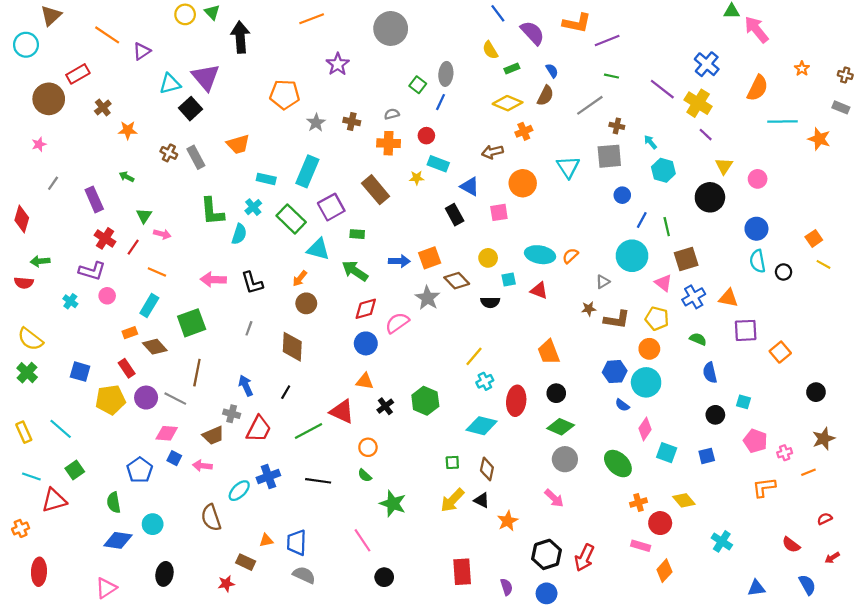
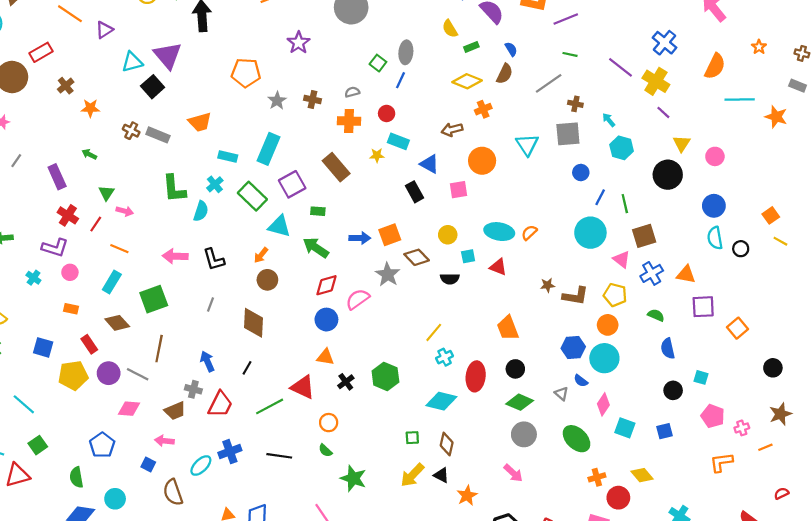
gray rectangle: (196, 157) -> (158, 135), turned -40
gray triangle: (603, 282) -> (561, 394), moved, turned -48
orange rectangle: (130, 333) -> (71, 309), moved, turned 32
blue square: (174, 458) -> (148, 464), moved

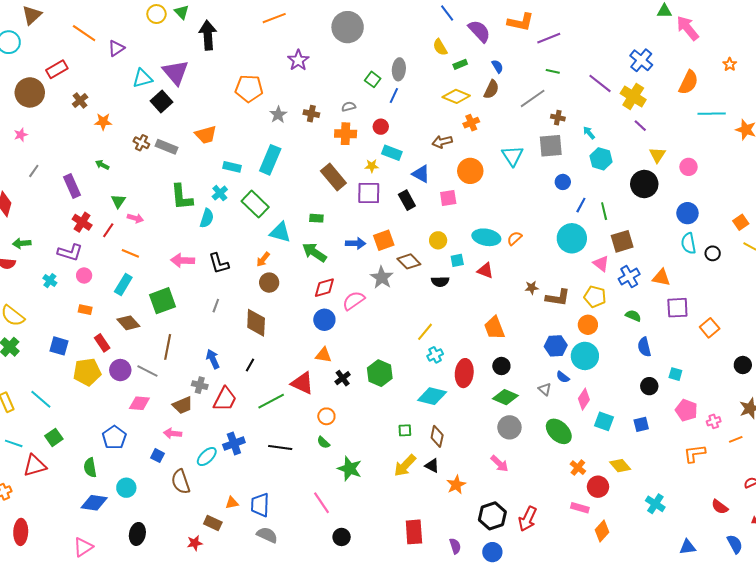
purple square: (292, 184) -> (369, 193), moved, turned 30
orange cross: (597, 477) -> (578, 468), turned -35

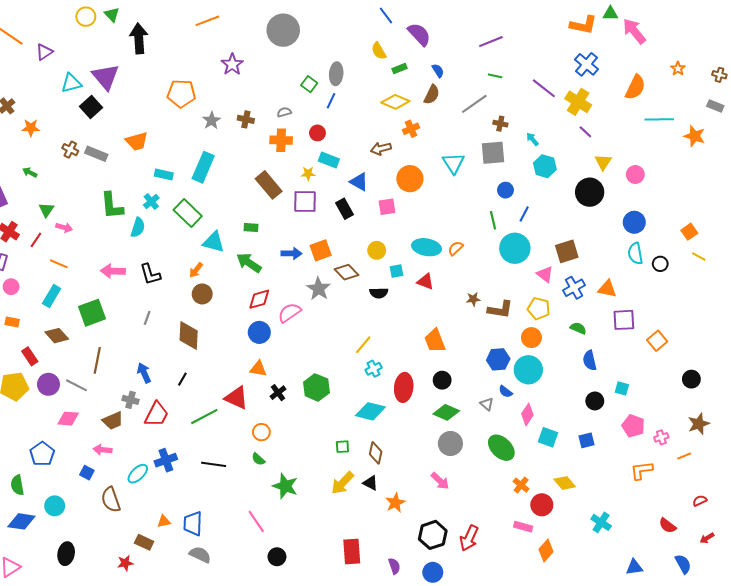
orange L-shape: (521, 22) -> (583, 25), moved
green line: (604, 211) -> (493, 220), moved

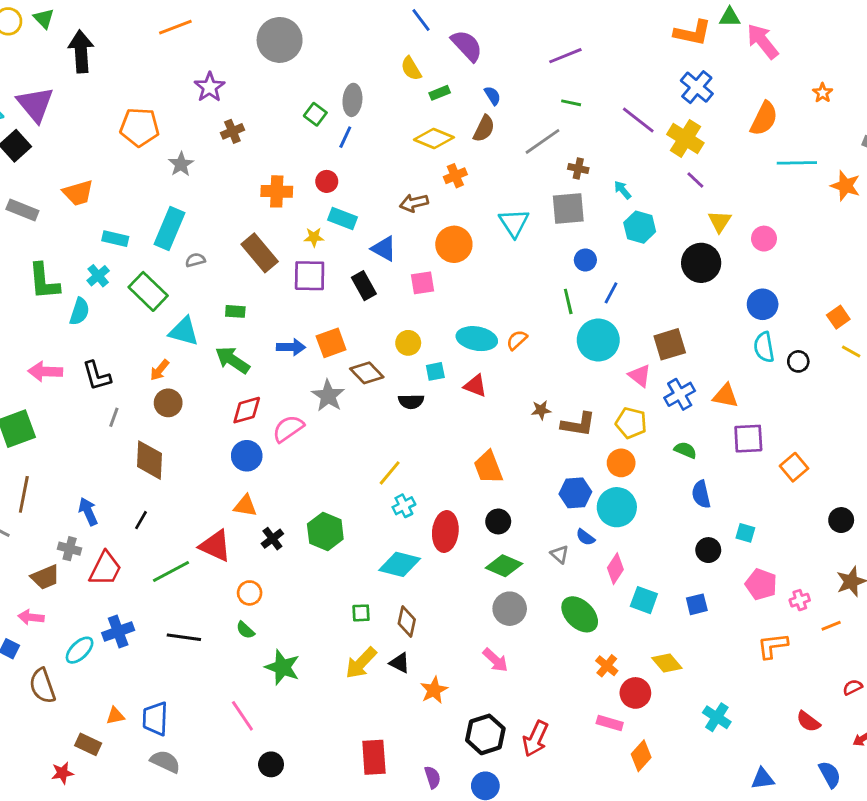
gray semicircle: (284, 112) -> (195, 260), moved
brown cross: (246, 119) -> (232, 131), moved, turned -35
gray line: (147, 318) -> (114, 417), moved

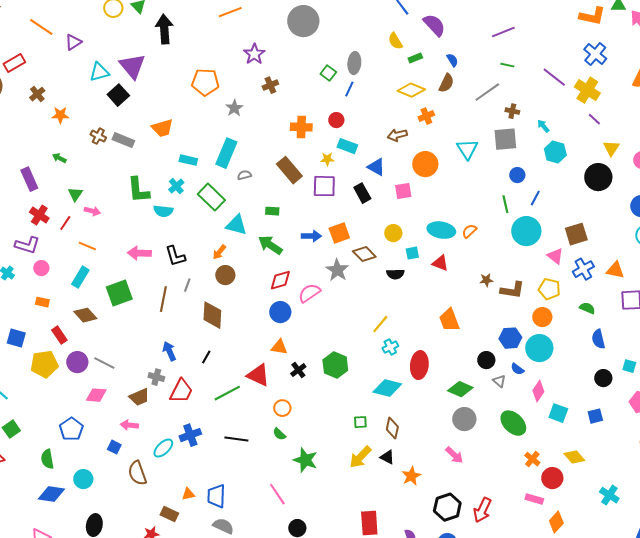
cyan semicircle: (80, 311) -> (163, 211), turned 78
brown line: (24, 494) -> (163, 299), moved
black circle: (498, 521) -> (486, 360), moved

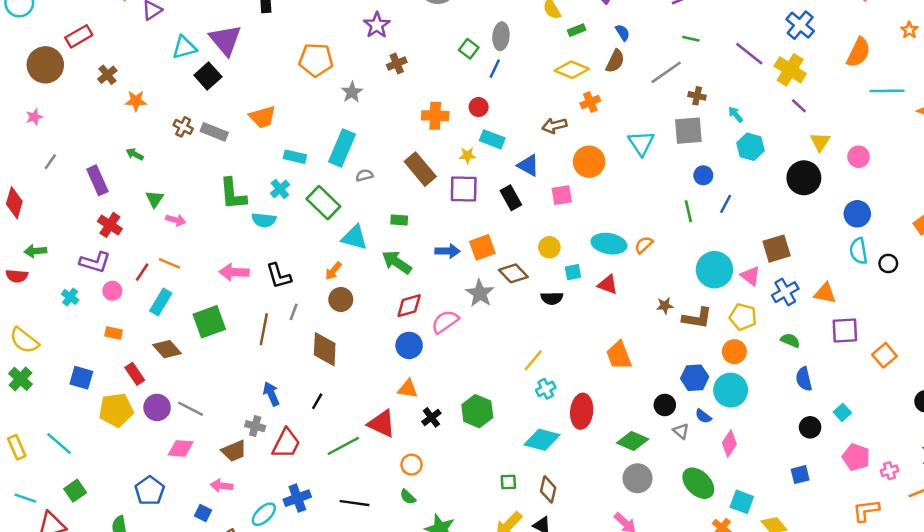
red line: (65, 223) -> (142, 272), moved
cyan circle: (526, 231) -> (714, 270), moved
cyan square: (629, 366) -> (842, 412), turned 32
cyan square: (558, 413) -> (742, 502), moved

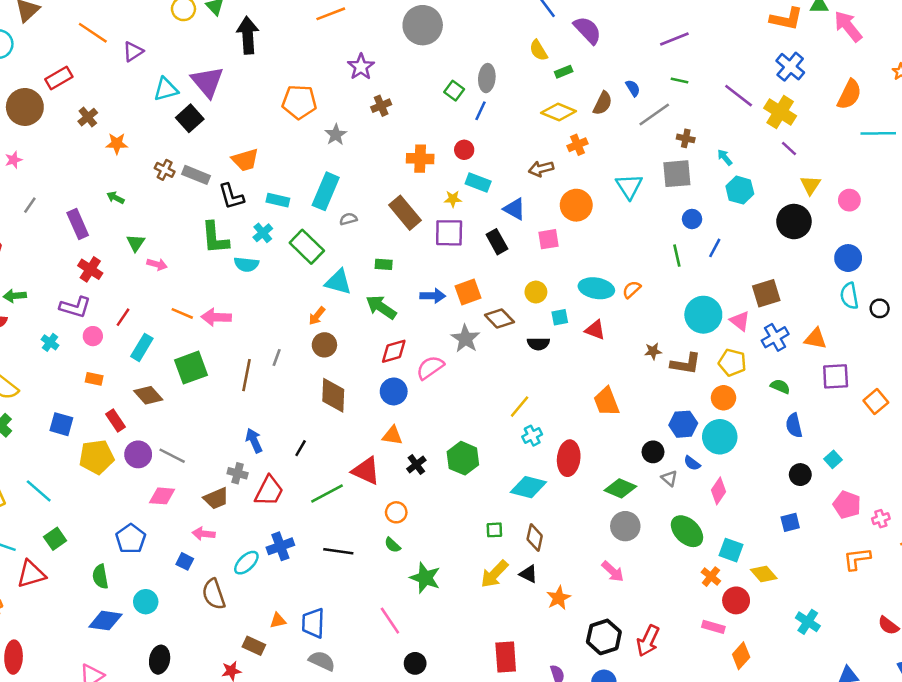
blue semicircle: (623, 33) -> (633, 88), moved
orange line: (169, 263) -> (182, 313), moved
black L-shape: (279, 276) -> (231, 196), moved
brown diamond: (325, 349) -> (333, 395), moved

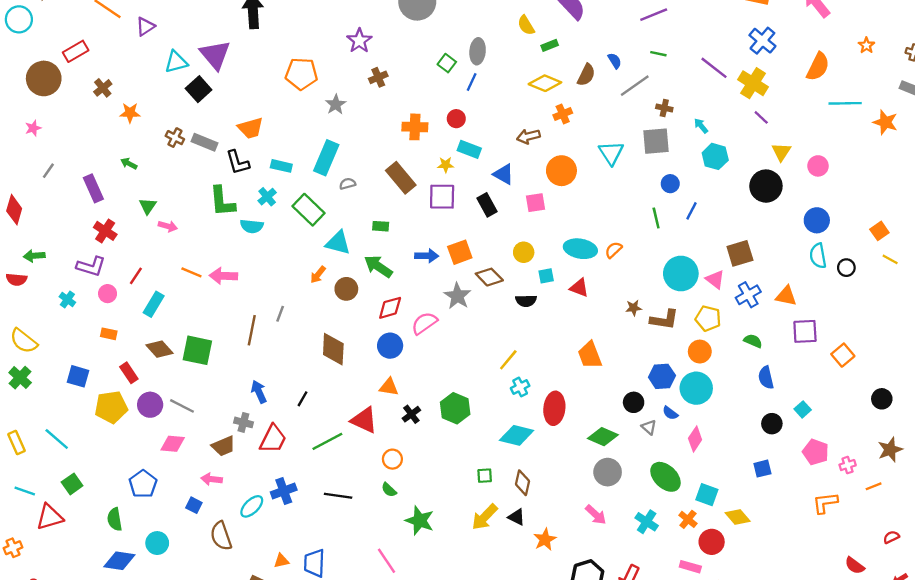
brown circle: (324, 345) -> (346, 289), moved
green square: (191, 368) -> (197, 350), moved, turned 32
cyan cross: (808, 622) -> (647, 522), moved

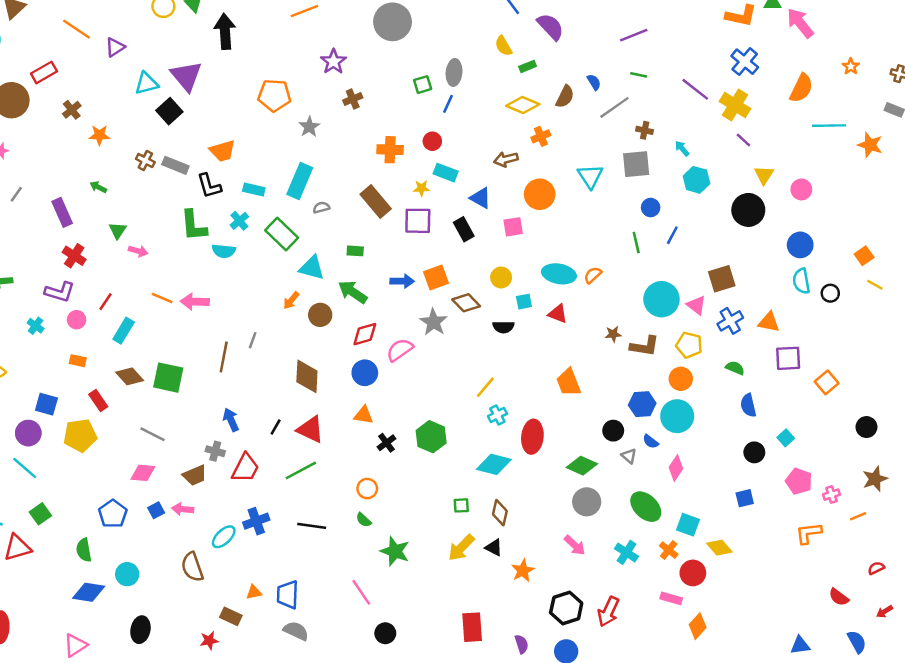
green square: (447, 63) -> (423, 85), turned 36
purple circle: (150, 405) -> (28, 433), moved
red triangle: (364, 420) -> (311, 429), moved
blue square: (194, 505) -> (156, 510), moved, turned 35

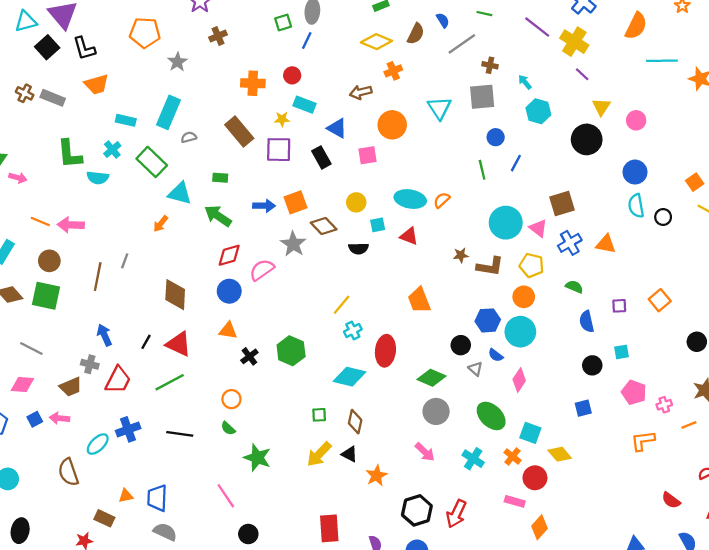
black L-shape: (209, 186) -> (84, 48), moved
brown circle: (320, 315) -> (49, 261), moved
purple square: (788, 358) -> (619, 306), moved, size x0.6
cyan square: (786, 438) -> (622, 352), turned 32

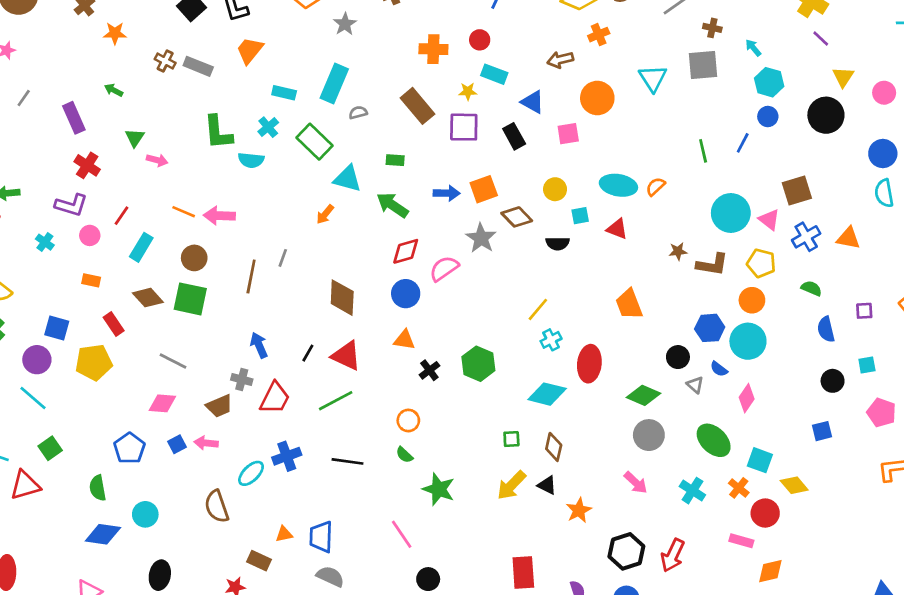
orange trapezoid: (97, 84) -> (250, 50), turned 145
blue circle: (496, 137) -> (768, 117), moved
orange diamond: (539, 527) -> (770, 571), turned 35

